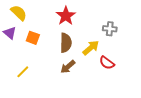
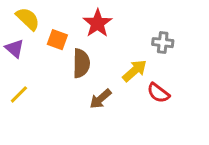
orange square: (33, 38) -> (57, 40), moved
brown semicircle: (66, 43) -> (81, 63), moved
yellow line: (23, 72) -> (19, 94), moved

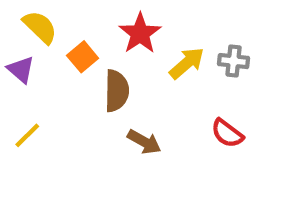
orange square: (57, 40) -> (83, 57), turned 30
yellow arrow: (135, 71) -> (187, 63), moved
brown arrow: (100, 99) -> (144, 142), turned -110

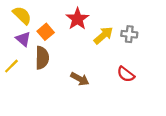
purple triangle: (21, 70) -> (23, 39), moved
brown semicircle: (117, 91) -> (42, 58), moved
yellow line: (27, 135) -> (11, 66), moved

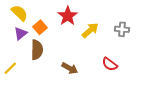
gray cross: (129, 34) -> (122, 29), moved
purple triangle: (23, 39) -> (21, 33), turned 40
yellow line: (11, 66) -> (10, 68), moved

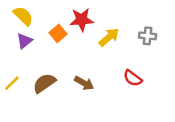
red star: (68, 16) -> (82, 20), turned 30
orange square: (40, 27) -> (58, 33), moved
brown semicircle: (37, 50) -> (44, 83), moved, turned -126

